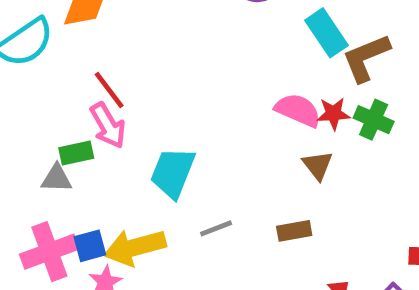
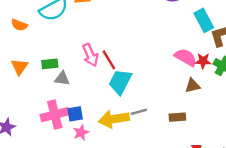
red line: (109, 90) -> (109, 60), moved
green rectangle: (76, 153) -> (50, 64), moved
brown triangle: (318, 165) -> (192, 86), turned 49
yellow arrow: (135, 247) -> (114, 119), moved

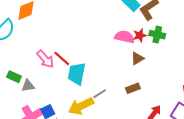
green rectangle: (50, 64) -> (14, 77), turned 48

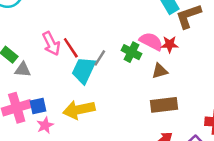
green cross: (157, 35) -> (131, 52), moved
brown rectangle: (133, 88) -> (164, 105), moved, size x1.5
gray line: (100, 94) -> (100, 58), moved, turned -40

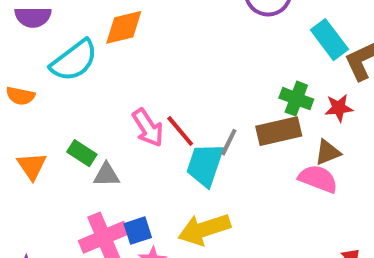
pink semicircle: (151, 41) -> (318, 179), moved
green cross: (131, 52) -> (296, 99), moved
brown rectangle: (164, 105) -> (279, 131), moved

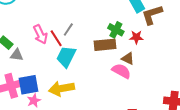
gray line: (229, 142) -> (68, 29), moved
brown triangle: (328, 152) -> (128, 59), turned 40
blue square: (138, 231) -> (29, 85), size x1.5

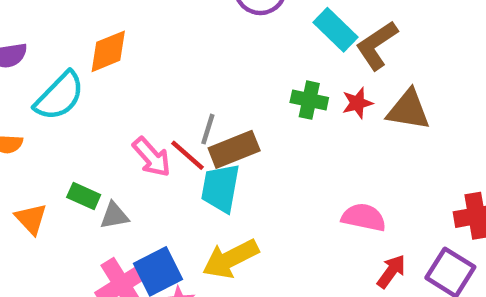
brown rectangle: (105, 45) -> (234, 149), moved
brown triangle: (128, 59) -> (408, 110), moved, size x1.5
pink semicircle: (121, 71) -> (364, 217), moved

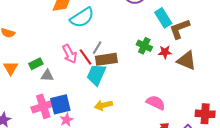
cyan semicircle: (59, 96) -> (82, 18), moved
green rectangle: (84, 196) -> (36, 64), turned -64
yellow arrow: (231, 259) -> (103, 105), moved, size x0.7

